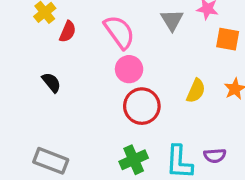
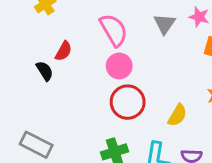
red semicircle: (68, 32) -> (64, 51), moved
yellow semicircle: (196, 91) -> (177, 115), moved

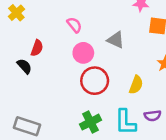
gray triangle: (165, 24) -> (116, 40), moved, turned -30
pink semicircle: (114, 30) -> (74, 25), size x0.6

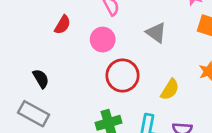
pink circle: (83, 53) -> (103, 40), moved
black semicircle: (24, 66) -> (41, 79), moved

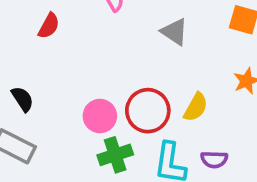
pink circle: (103, 40) -> (100, 116), moved
red circle: (122, 75) -> (148, 111), moved

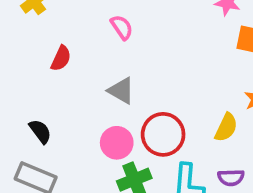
gray triangle: (174, 32) -> (121, 91), moved
yellow semicircle: (196, 107) -> (226, 127), moved

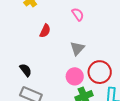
gray triangle: (121, 91) -> (77, 48), turned 42
black semicircle: (40, 131) -> (26, 70), moved

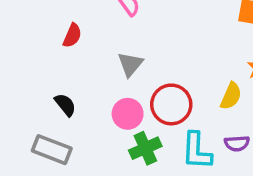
black semicircle: (26, 70) -> (65, 105), moved

